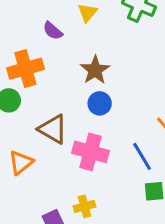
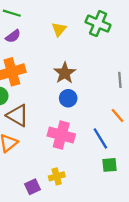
purple semicircle: (53, 31) -> (13, 36), moved, turned -77
brown triangle: (53, 129) -> (18, 115), moved

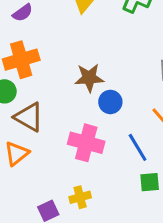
brown star: (65, 73) -> (89, 78), moved, turned 30
blue circle: (68, 98) -> (110, 102), moved

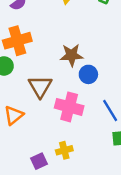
brown triangle: (29, 117) -> (40, 86), moved, turned 30

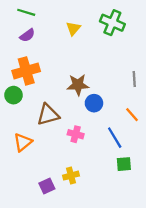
brown triangle: (40, 86) -> (48, 115), turned 45
pink cross: (69, 107) -> (76, 134), size x0.6

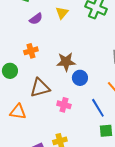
purple semicircle: (27, 35) -> (36, 19), moved
orange cross: (26, 71) -> (31, 51), moved, size x0.6
orange triangle: (23, 142) -> (18, 112), turned 48

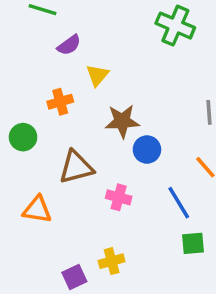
yellow triangle: (62, 13) -> (97, 75), moved

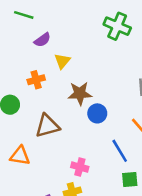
pink cross: (119, 197) -> (80, 167), moved

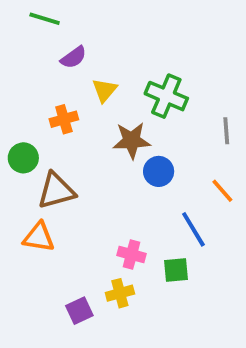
green cross: (117, 26) -> (166, 96), moved
brown triangle: (47, 126) -> (56, 191), moved
green square: (130, 179) -> (176, 270), moved

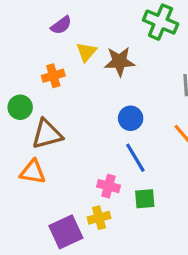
green cross: (166, 96) -> (161, 22), moved
brown star: (132, 140) -> (120, 61), moved
blue line: (193, 229) -> (135, 158), moved
purple square: (79, 311) -> (66, 232), size x1.5

